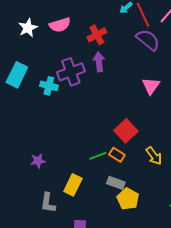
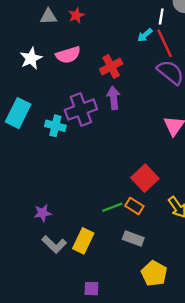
yellow pentagon: (128, 199) -> (154, 273), moved
gray L-shape: (48, 203) -> (54, 244), moved, turned -55

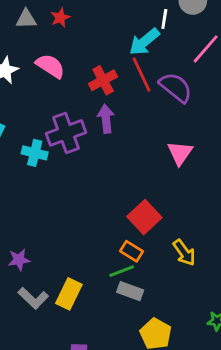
cyan arrow: (145, 35) -> (144, 42), size x1.6
red line: (165, 43) -> (142, 75), moved
pink semicircle: (68, 55) -> (50, 66), turned -130
green line: (112, 207) -> (122, 271), moved

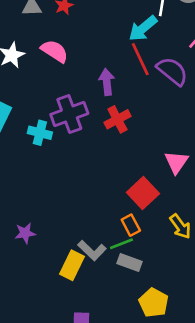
red cross: (103, 80) -> (117, 119), moved
purple arrow: (106, 119) -> (107, 82), moved
pink triangle: (180, 153) -> (176, 162), moved
orange rectangle: (132, 251) -> (131, 225), turned 30
gray L-shape: (33, 298) -> (92, 251), moved

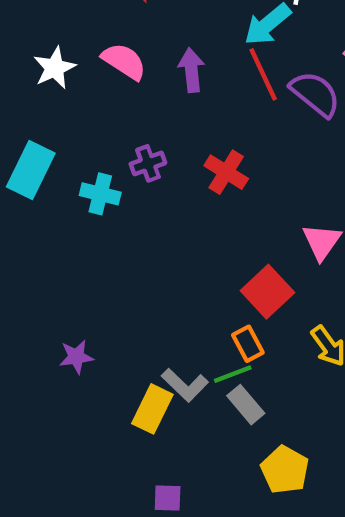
purple arrow: (107, 82) -> (191, 70), moved
purple cross: (69, 114) -> (148, 163), size x0.6
red cross: (117, 119) -> (226, 172), turned -30
gray rectangle: (130, 263) -> (246, 405), turned 30

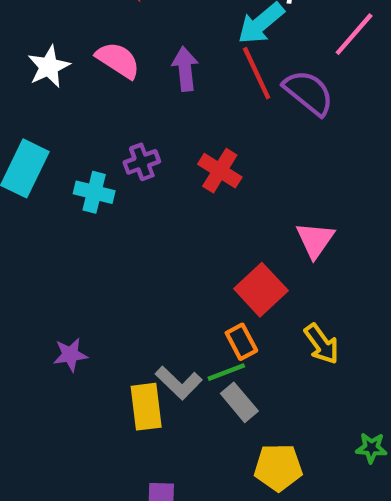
yellow rectangle: (152, 409) -> (146, 407), turned -33
yellow pentagon: (285, 470) -> (278, 467), turned -30

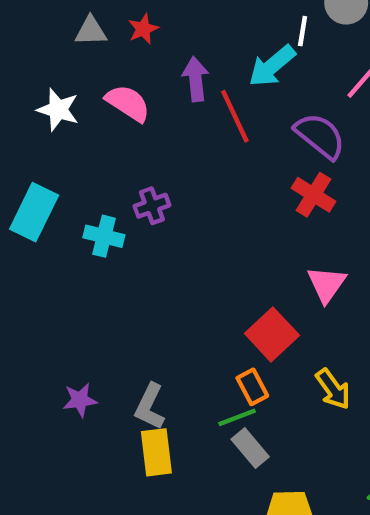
white star: (49, 67) -> (58, 110), turned -30
purple arrow: (185, 69) -> (196, 79), moved
red line: (257, 73) -> (235, 116), moved
red cross: (220, 171) -> (313, 195), moved
gray L-shape: (179, 383) -> (150, 406), moved, turned 72

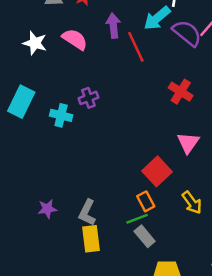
purple semicircle: (320, 136) -> (187, 33), moved

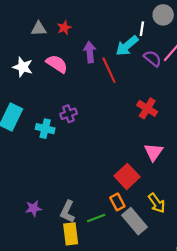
purple semicircle: (187, 33) -> (152, 58), size x0.7
green line: (137, 219) -> (96, 218), moved
gray rectangle: (145, 236) -> (134, 221), moved, size x1.4

